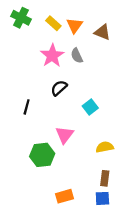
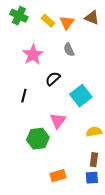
brown triangle: (102, 32) -> (92, 18), moved
pink star: (52, 56) -> (33, 55), moved
cyan square: (90, 107) -> (81, 96), size x1.5

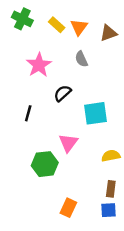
brown triangle: (92, 18) -> (108, 33), moved, turned -42
cyan square: (81, 96) -> (96, 113), turned 30
orange rectangle: (58, 176) -> (68, 208), turned -49

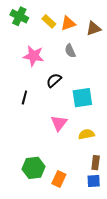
orange triangle: (79, 27) -> (68, 23), turned 35
pink star: (39, 65) -> (34, 56), turned -30
yellow semicircle: (111, 156) -> (86, 134), moved
green hexagon: (45, 164) -> (34, 168), moved

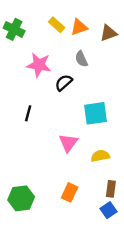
green cross: (19, 16) -> (14, 29), moved
black semicircle: (54, 80) -> (64, 83), moved
green hexagon: (34, 168) -> (21, 198), moved
orange rectangle: (59, 179) -> (70, 192), moved
blue square: (94, 181) -> (109, 210), turned -32

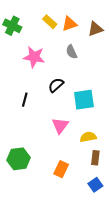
black semicircle: (64, 83) -> (56, 85), moved
brown rectangle: (111, 189) -> (95, 158), moved
green hexagon: (21, 198) -> (19, 159), moved

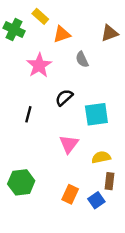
yellow rectangle: (50, 22) -> (40, 16), moved
orange triangle: (69, 24) -> (62, 34), moved
pink star: (34, 57) -> (39, 65), turned 30
blue square: (95, 185) -> (96, 200), moved

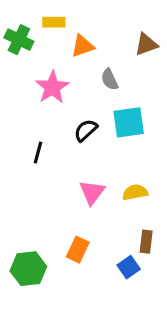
yellow rectangle: (40, 16) -> (54, 22), turned -42
cyan square: (96, 114) -> (129, 122), moved
yellow semicircle: (101, 157) -> (135, 192), moved
green hexagon: (21, 182) -> (28, 269), moved
orange rectangle: (70, 194) -> (78, 250), moved

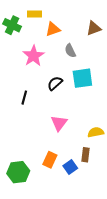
yellow semicircle: (135, 192) -> (96, 132), moved
brown rectangle: (146, 242) -> (86, 155), moved
blue square: (129, 267) -> (70, 167), moved

